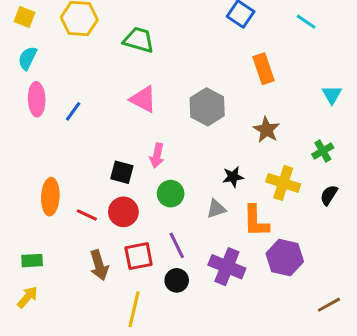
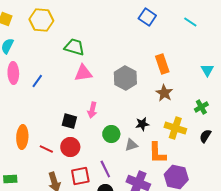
green trapezoid: (139, 40) -> (74, 47), moved
orange rectangle: (263, 69) -> (162, 64), moved
pink triangle: (143, 99) -> (83, 73), turned -36
green circle: (171, 194) -> (111, 134), moved

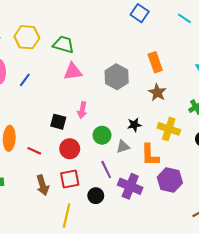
yellow hexagon: (41, 20) -> (27, 37), moved
red circle: (70, 147) -> (70, 149), moved
purple line: (105, 169) -> (106, 170), moved

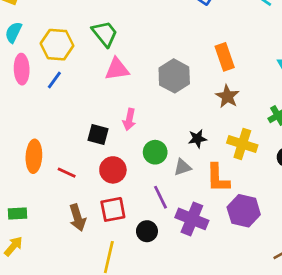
yellow hexagon: (27, 37) -> (57, 45), moved
green trapezoid: (63, 44) -> (105, 34), turned 35

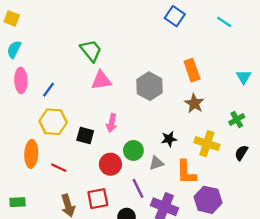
yellow hexagon: (57, 45) -> (53, 122), moved
red circle: (113, 170) -> (110, 164), moved

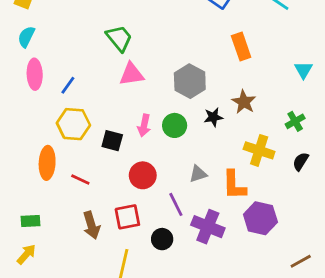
orange rectangle: (192, 70) -> (241, 46), moved
black star: (169, 139) -> (213, 117), moved
green circle: (133, 150) -> (175, 125), moved

